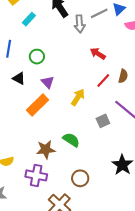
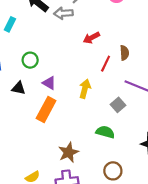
gray arrow: (80, 24) -> (63, 13), turned 108
red arrow: (98, 54) -> (91, 38), turned -42
green semicircle: (71, 140) -> (105, 132), moved

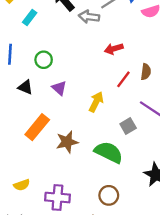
orange rectangle: (46, 109) -> (37, 127), moved
green semicircle: (105, 132) -> (109, 152), size x1.4
brown star: (69, 152) -> (67, 142), moved

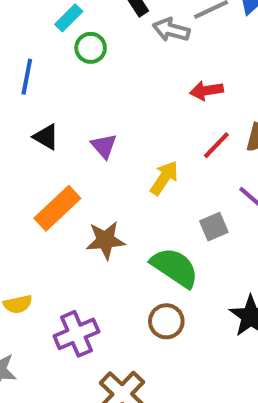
green circle: (44, 60) -> (91, 48), moved
brown circle: (109, 195) -> (166, 321), moved
purple cross: (57, 198) -> (76, 334), turned -35

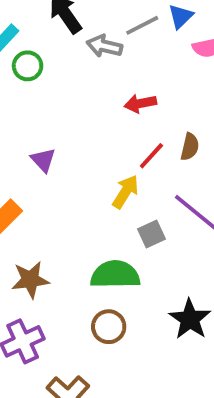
yellow arrow: (164, 178) -> (125, 192), moved
brown star: (105, 240) -> (30, 280), moved
green semicircle: (175, 267) -> (115, 275), turned -33

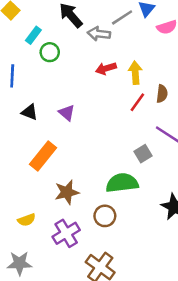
red arrow: (140, 103) -> (106, 68), moved
yellow arrow: (125, 192) -> (135, 73), moved, turned -30
brown circle: (109, 327) -> (105, 216), moved

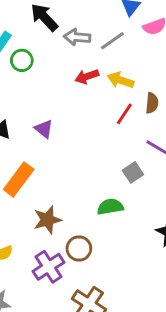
gray line: (122, 17) -> (112, 41), moved
yellow arrow: (135, 73) -> (121, 80), turned -65
green semicircle: (122, 183) -> (110, 207), size x0.7
brown circle: (105, 216) -> (79, 248), moved

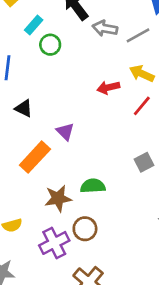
red arrow: (87, 77) -> (108, 88), moved
purple triangle: (44, 129) -> (65, 132), moved
green semicircle: (110, 207) -> (93, 186), moved

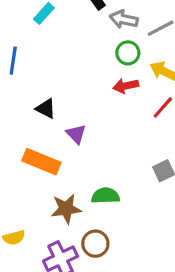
green circle: (50, 45) -> (128, 53), moved
black triangle: (24, 108) -> (46, 108), moved
orange rectangle: (35, 157) -> (41, 162), turned 68

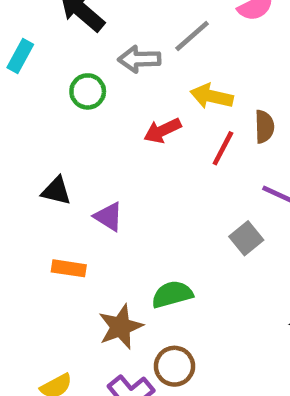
gray arrow: (124, 19) -> (139, 59), moved
green circle: (128, 53) -> (88, 91), moved
orange rectangle: (41, 162) -> (69, 268), size x0.6

